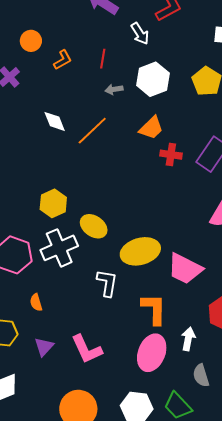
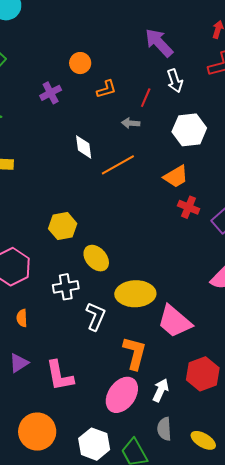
white arrow: (140, 34) -> (175, 81), moved
gray arrow: (114, 89) -> (131, 123), moved
white cross: (59, 248) -> (66, 287), moved, size x0.7

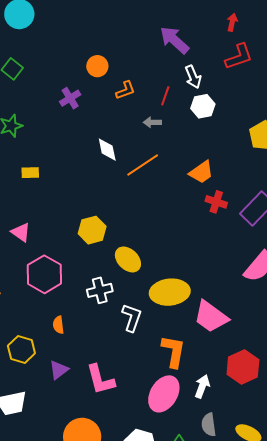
white hexagon: (189, 130) -> (203, 106), moved, size x0.7

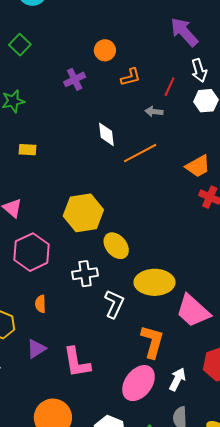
yellow hexagon: (92, 230) -> (83, 213), size x1.4

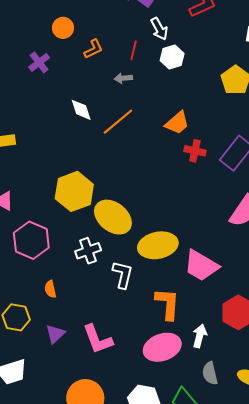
yellow ellipse: (116, 246) -> (113, 217), size x1.4
pink ellipse: (139, 383) -> (162, 347), turned 45

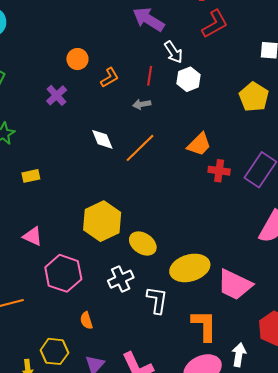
yellow ellipse: (113, 217) -> (143, 244), size x0.7

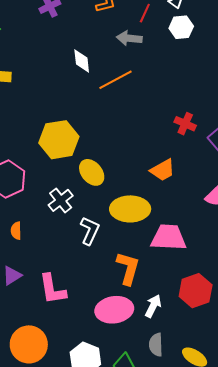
gray arrow: (142, 104) -> (129, 38), size x1.4
orange trapezoid: (199, 144) -> (163, 170), moved
white cross: (121, 279) -> (61, 200), turned -30
pink trapezoid: (235, 285) -> (169, 237), turned 141

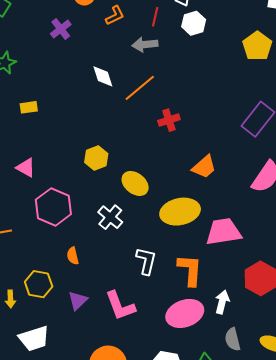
red cross: (185, 124) -> (169, 120), moved, turned -30
yellow hexagon: (59, 140) -> (96, 158), size x0.6
white L-shape: (90, 231) -> (146, 261), moved

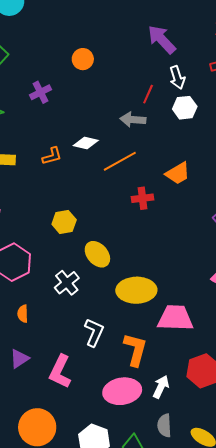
orange L-shape: (115, 15) -> (52, 156), moved
purple cross: (61, 29) -> (40, 92), moved
white diamond: (103, 76) -> (86, 143), turned -70
orange trapezoid: (204, 167) -> (178, 173), moved
pink L-shape: (120, 306) -> (60, 372), turned 36

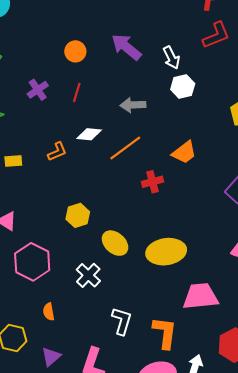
purple arrow: (162, 39) -> (126, 47), moved
red line: (148, 94) -> (77, 92), moved
yellow ellipse: (136, 290) -> (166, 252), moved

